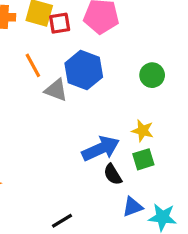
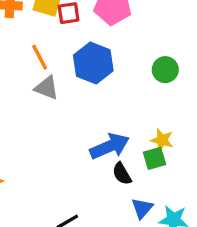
gray triangle: (56, 90) -> (47, 88), moved
yellow star: (143, 131) -> (162, 140), moved
blue triangle: (132, 207) -> (142, 208), turned -30

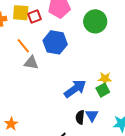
green circle: (165, 70) -> (95, 21), moved, size x1.5
black semicircle: (122, 174) -> (80, 117), moved, turned 48
blue triangle: (142, 208) -> (92, 115), moved

